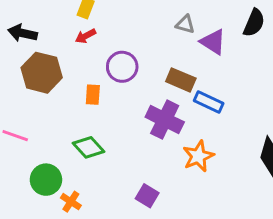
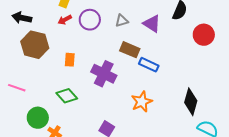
gray triangle: (185, 24) -> (122, 21), moved, turned -32
purple circle: (122, 67) -> (90, 20), moved
purple cross: (165, 120) -> (104, 74), moved

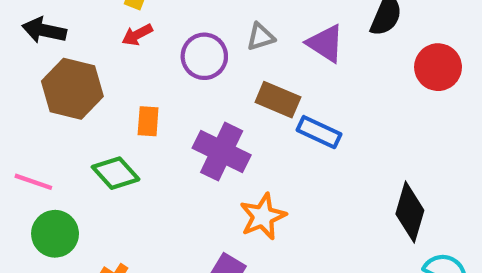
purple circle: (90, 20) -> (204, 56), moved
green diamond: (67, 96) -> (116, 173), moved
orange star: (142, 102) -> (263, 216), moved
green circle: (38, 118) -> (55, 234), moved

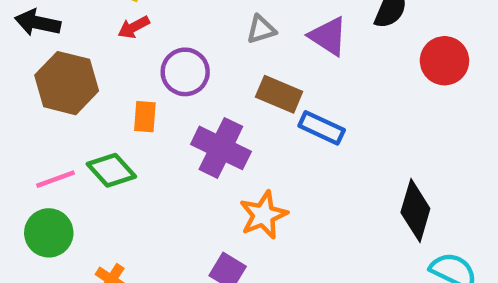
purple circle: (204, 56) -> (185, 72), moved
pink line: (33, 182) -> (55, 179), moved, turned -39

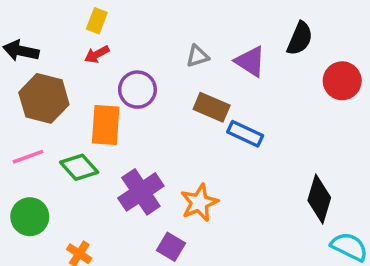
orange rectangle: (145, 117) -> (106, 125), size x1.6
purple cross: (221, 148) -> (141, 192), moved, turned 30
pink line: (55, 179) -> (28, 157), moved

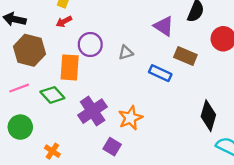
gray triangle: (197, 56) -> (126, 53), moved
brown rectangle: (212, 107) -> (185, 56), moved

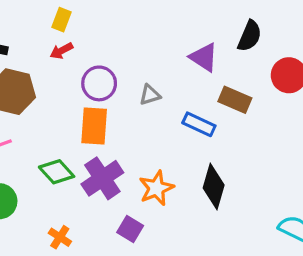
orange rectangle: (70, 67) -> (94, 126), moved
green diamond: (52, 95) -> (57, 172), moved
black diamond: (208, 116) -> (214, 186), moved
orange cross: (52, 151) -> (60, 237), moved

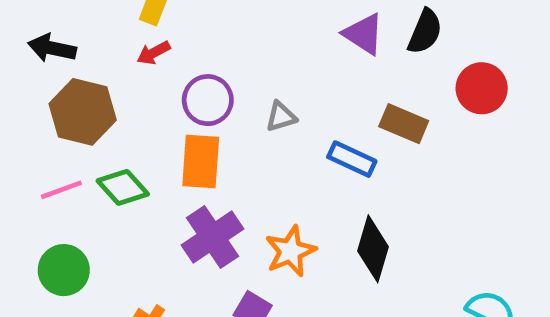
purple triangle: (204, 57) -> (364, 34), moved
green diamond: (57, 172) -> (123, 187), moved

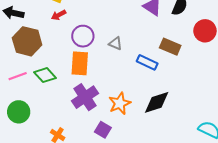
gray triangle: (281, 117) -> (115, 43), turned 40
black diamond: (373, 249) -> (157, 102), turned 56

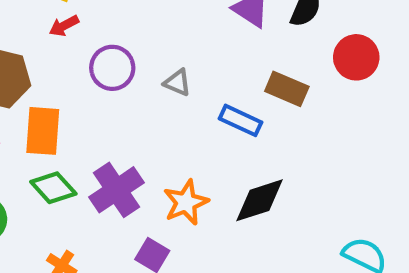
orange rectangle: (80, 63) -> (43, 131), moved
green diamond: (45, 75) -> (53, 188), moved

